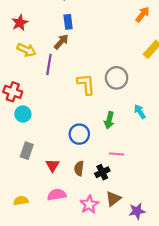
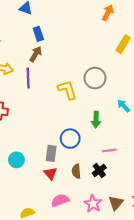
cyan circle: (23, 114) -> (16, 160), moved
gray rectangle: (27, 151) -> (51, 153), moved
brown triangle: (113, 199) -> (116, 203), moved

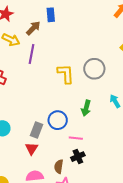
brown arrow: (36, 54) -> (33, 28), moved
pink line: (109, 150) -> (76, 138), moved
brown semicircle: (76, 171) -> (59, 167), moved

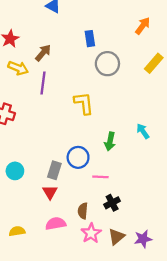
blue rectangle: (51, 15) -> (90, 39), moved
gray circle: (94, 69) -> (107, 64), moved
black cross: (78, 157) -> (112, 203), moved

